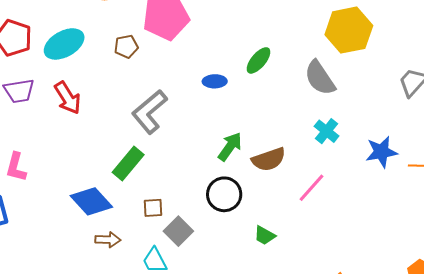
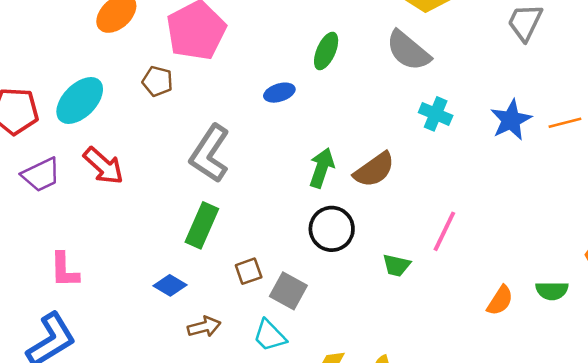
brown pentagon: (126, 46) -> (157, 81), turned -30
pink line: (312, 188) -> (444, 231), moved
blue diamond: (91, 201) -> (170, 285), size x0.6

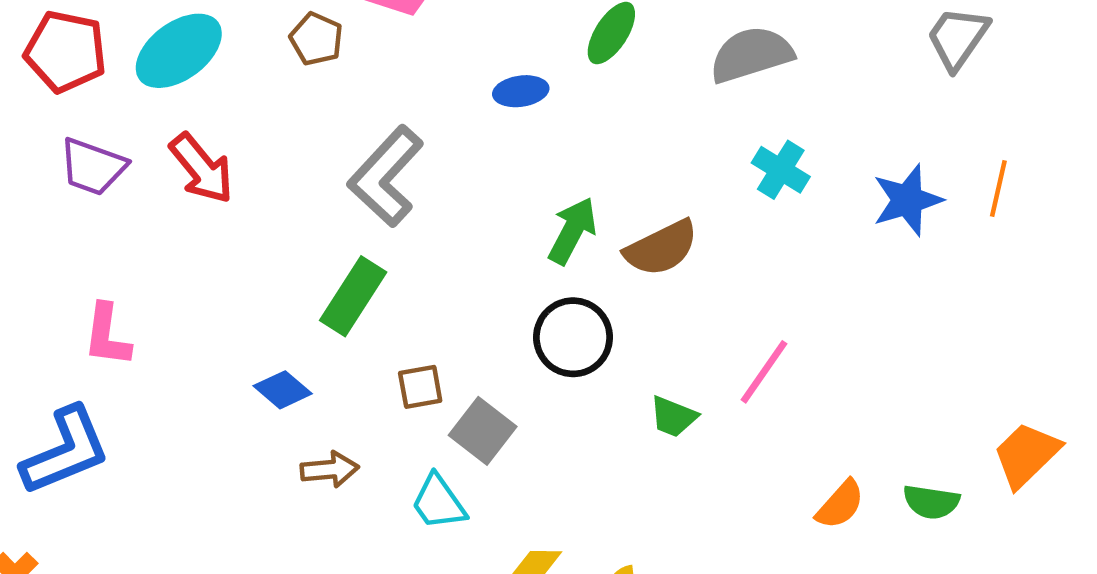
gray semicircle: (408, 51) -> (751, 54), turned 114
orange line: (565, 123) -> (998, 189), moved, turned -72
purple trapezoid: (41, 175) -> (93, 167), turned 36

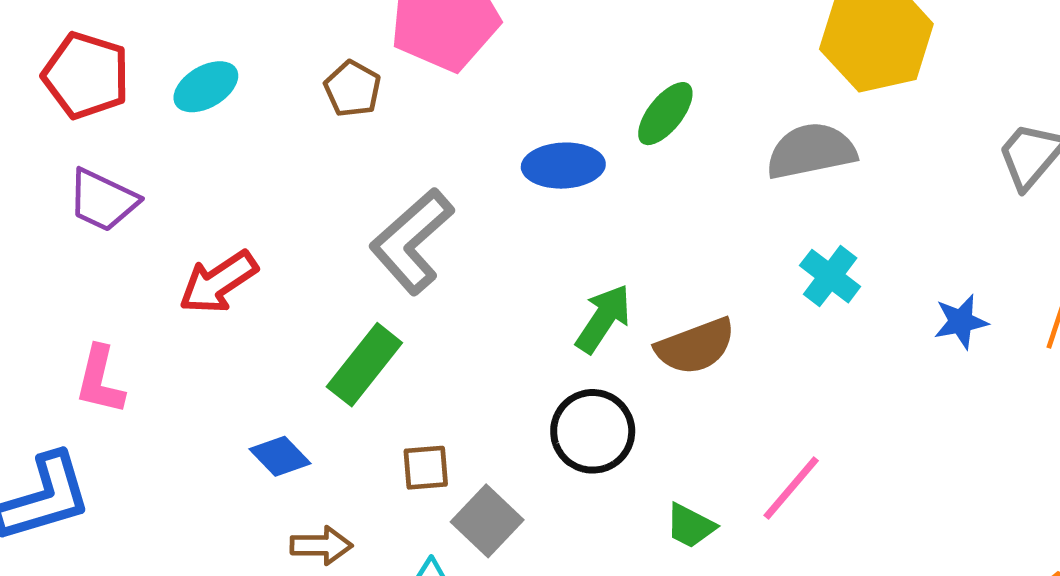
cyan ellipse: (179, 51) -> (206, 87), size x0.7
blue ellipse: (521, 91) -> (563, 166), size x1.4
red arrow: (202, 168) -> (218, 282), moved, turned 90
blue star: (907, 200) -> (961, 322), size x0.7

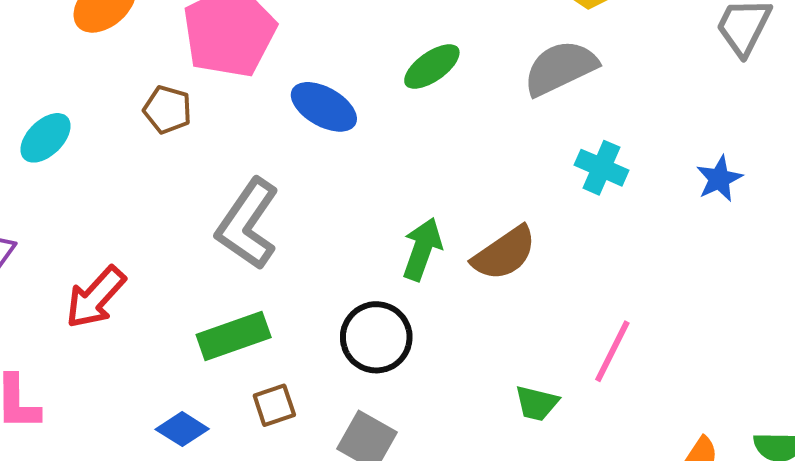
green ellipse: (665, 114) -> (432, 67), turned 30
blue ellipse: (563, 166) -> (324, 107), moved, turned 46
green rectangle: (364, 365) -> (234, 336), turned 46
black circle: (593, 431) -> (376, 337), moved
brown square: (426, 468) -> (274, 405), moved

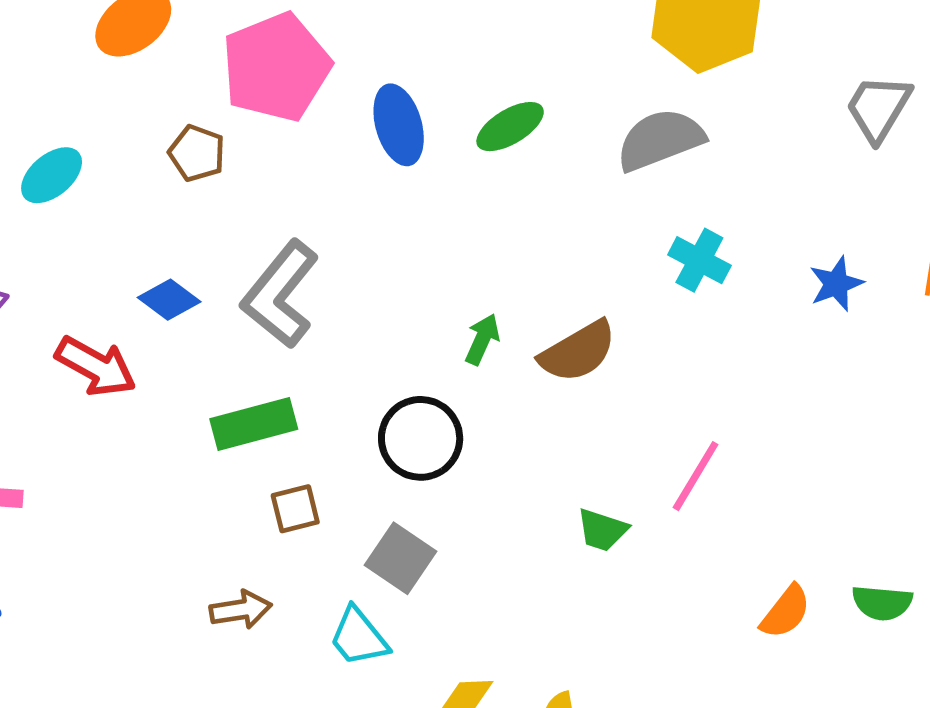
blue ellipse: (324, 107) -> (399, 125), moved, turned 40
green arrow: (422, 249) -> (482, 339), size x0.7
red arrow: (96, 297) -> (96, 366), turned -108
blue diamond: (182, 429) -> (169, 300), moved

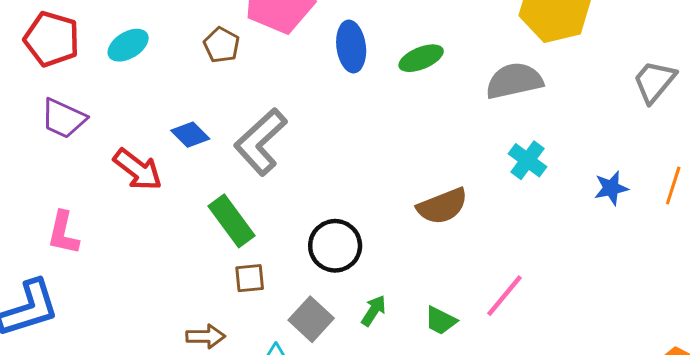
green arrow: (482, 339) -> (374, 311), moved
green rectangle: (254, 424) -> (232, 221), turned 60

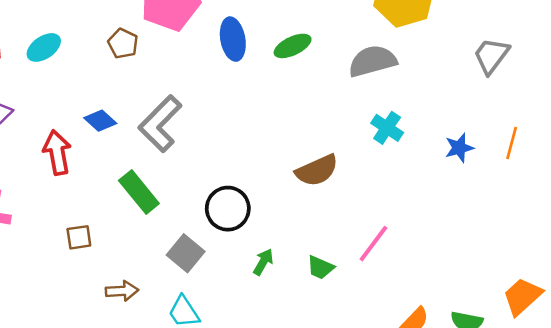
red arrow: (138, 170) -> (57, 152), turned -135
brown square: (250, 278) -> (79, 237), moved
gray square: (311, 319) -> (186, 253), moved

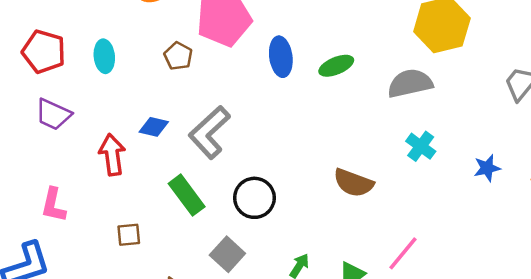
cyan ellipse: (44, 47) -> (104, 56), turned -64
blue diamond: (100, 121) -> (154, 127), turned -32
brown semicircle: (317, 170) -> (353, 183), turned 42
black circle: (228, 209) -> (254, 198), moved

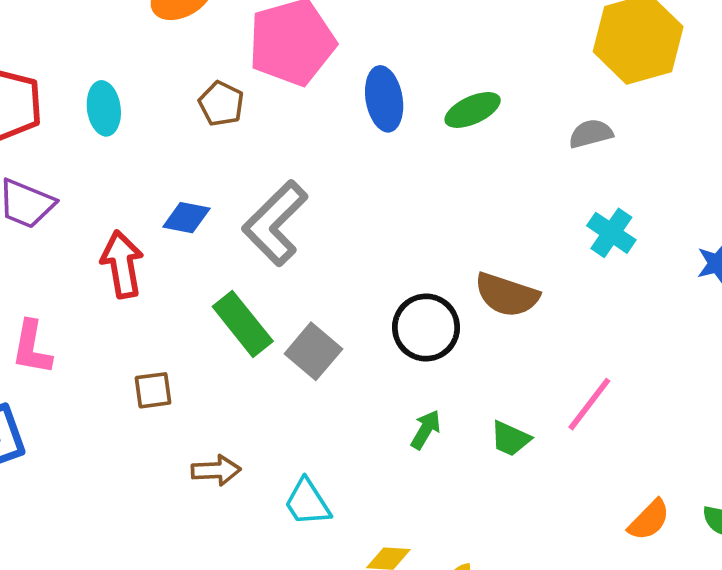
gray semicircle: (410, 83) -> (591, 134), size x0.6
black circle: (254, 198) -> (426, 327), moved
gray square: (227, 254) -> (313, 351), moved

